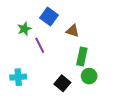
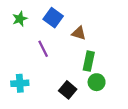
green star: (24, 29) -> (20, 19), moved

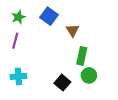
brown triangle: (79, 33) -> (73, 30), turned 40
purple line: (43, 49) -> (15, 41), moved, turned 42

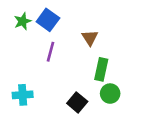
blue square: (49, 16) -> (48, 20), moved
purple line: (15, 41) -> (51, 52), moved

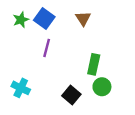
brown triangle: (90, 38) -> (83, 18), moved
cyan cross: (23, 95) -> (21, 88), turned 30

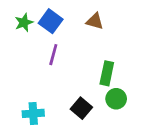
brown triangle: (83, 18) -> (95, 21), turned -42
cyan cross: (21, 88) -> (33, 113), moved, turned -30

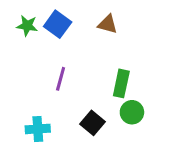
green star: (24, 23) -> (27, 26), turned 30
purple line: (53, 55) -> (61, 79), moved

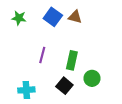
blue square: (58, 24) -> (53, 17), moved
green rectangle: (121, 83) -> (72, 60), moved

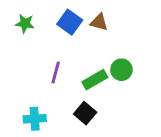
green rectangle: (72, 60) -> (95, 80), turned 48
green circle: (92, 78) -> (121, 70), moved

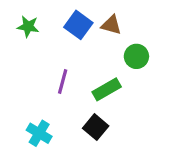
green circle: (121, 70) -> (136, 56), moved
cyan cross: (35, 119) -> (39, 133), turned 35

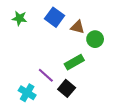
brown triangle: (111, 25) -> (78, 27), moved
purple line: (63, 81) -> (46, 75), moved, turned -63

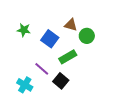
blue square: (55, 17) -> (50, 39), moved
green star: (19, 18) -> (24, 30), moved

